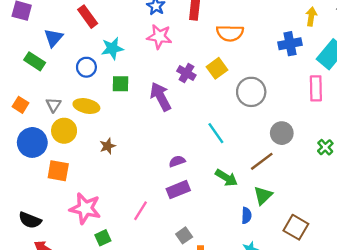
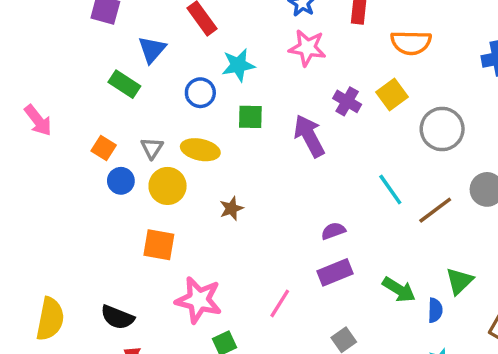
blue circle: (32, 142) -> (121, 181), moved, size x0.6
brown line: (262, 161) -> (435, 210), moved
green arrow: (226, 178) -> (399, 290), moved

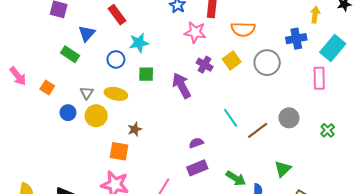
pink star: (307, 48) -> (195, 32), moved
gray circle: (442, 129) -> (267, 63), moved
orange square: (104, 148) -> (47, 88), moved
orange square: (159, 245) -> (119, 151), moved
green triangle: (459, 281) -> (283, 169), moved

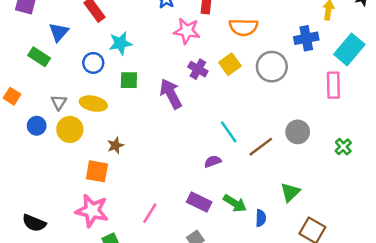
purple semicircle: (196, 143) -> (213, 161), moved
purple rectangle: (197, 168) -> (199, 202), moved, turned 48

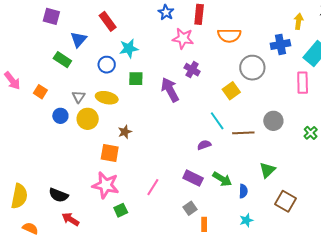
yellow square: (230, 64) -> (231, 91), moved
brown line: (261, 147) -> (243, 133), turned 35

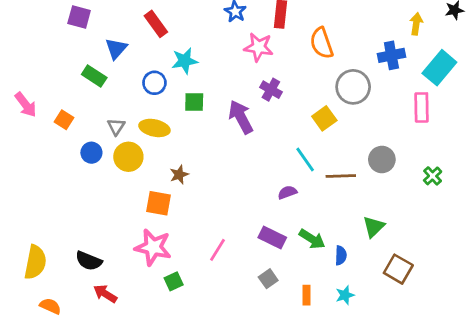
orange semicircle: (229, 35) -> (322, 43), turned 70
orange rectangle: (204, 224) -> (307, 295), moved

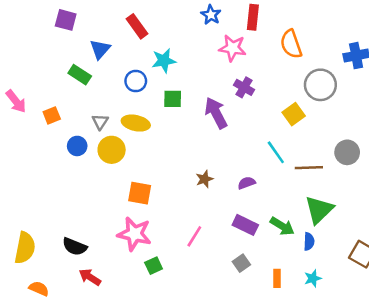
orange square: (64, 120) -> (52, 115), turned 36
brown star: (179, 175) -> (205, 179), moved
purple semicircle: (287, 192) -> (247, 183), moved
green triangle: (374, 227) -> (319, 210), moved, size x1.4

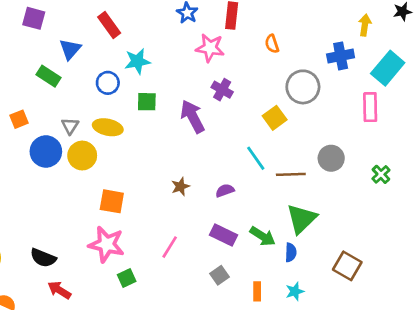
orange semicircle: (291, 44) -> (272, 44), size x0.6
blue circle: (77, 146) -> (46, 151), size x1.5

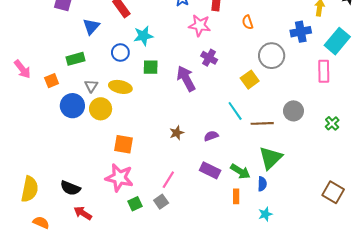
green rectangle: (49, 76) -> (76, 59), moved, turned -48
brown square: (347, 266) -> (333, 192), moved
gray square: (219, 275) -> (161, 202), moved
orange rectangle: (257, 291) -> (236, 196), moved

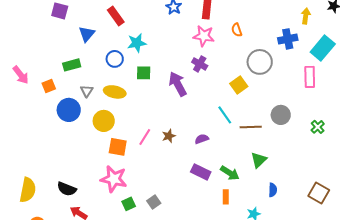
pink star: (200, 25) -> (204, 36), moved
yellow circle: (101, 109) -> (104, 121), moved
green triangle: (271, 158) -> (259, 160), size x0.7
pink line: (168, 180) -> (145, 137), moved
blue semicircle: (262, 184) -> (273, 190), moved

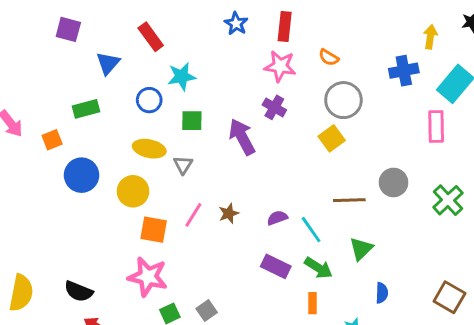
orange semicircle: (237, 30) -> (329, 57), turned -40
gray circle: (260, 62) -> (343, 100), moved
gray triangle: (87, 91) -> (183, 165), moved
cyan line: (225, 115) -> (311, 230), moved
green cross: (318, 127) -> (448, 200), size x1.5

